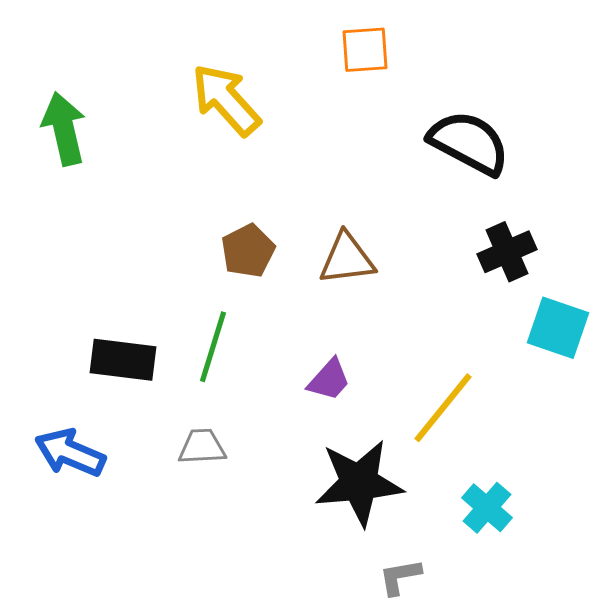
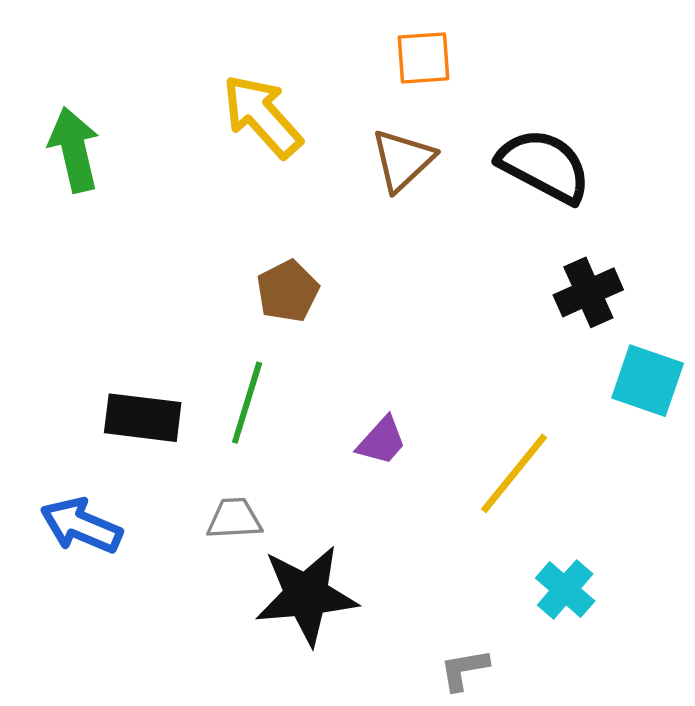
brown triangle: (347, 259) -> (403, 160), moved, turned -36
black star: (359, 483) -> (306, 595), moved

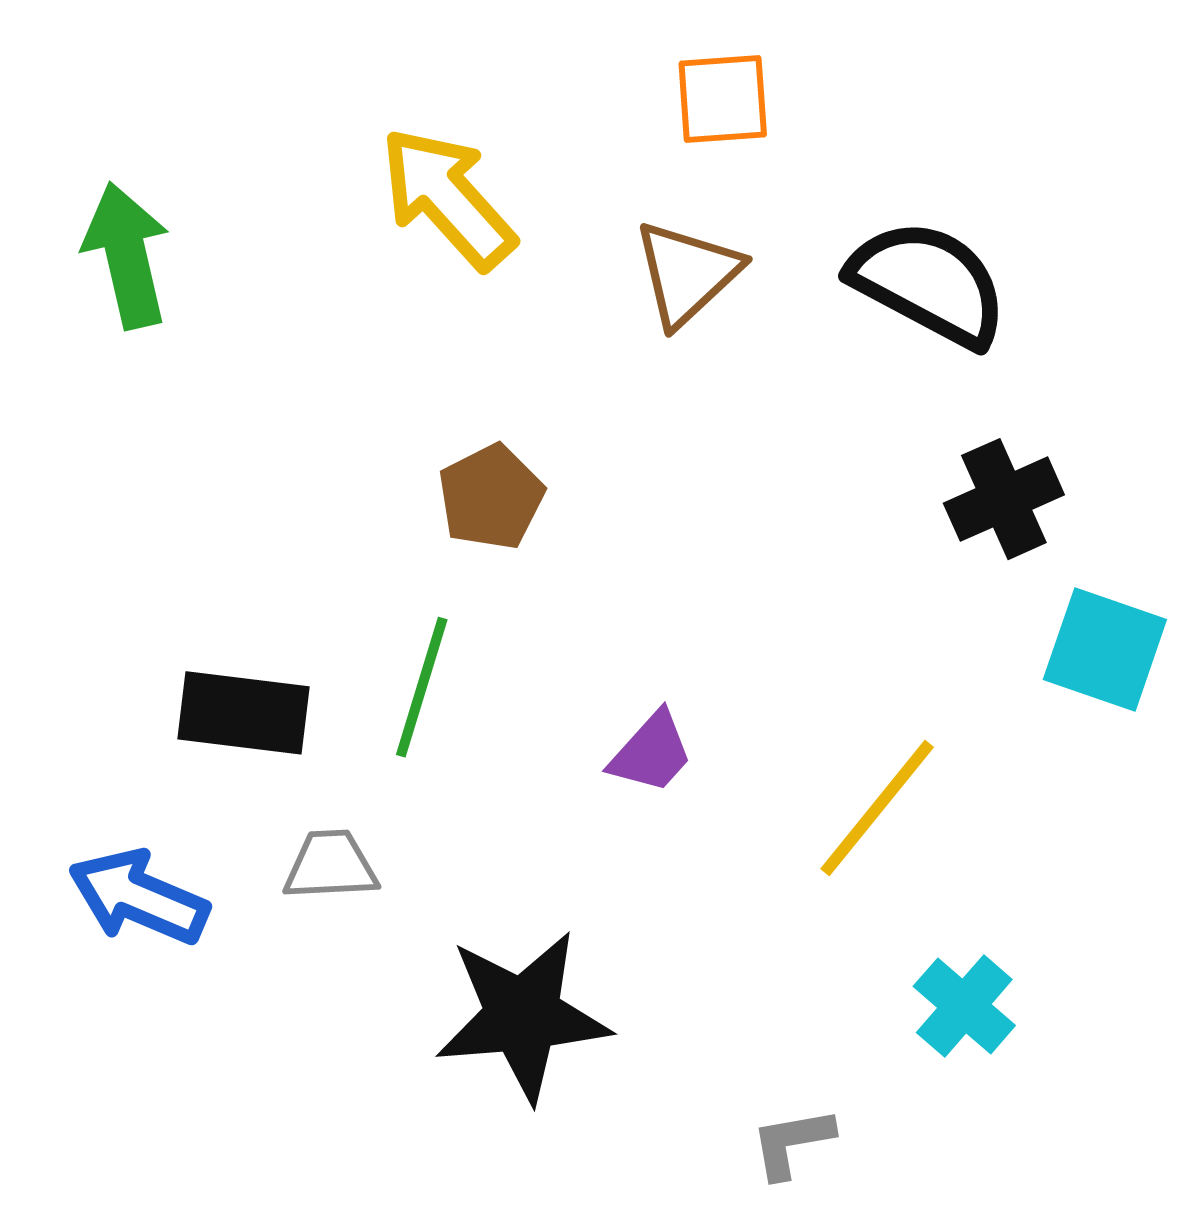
gray trapezoid: (234, 519) -> (331, 865), moved

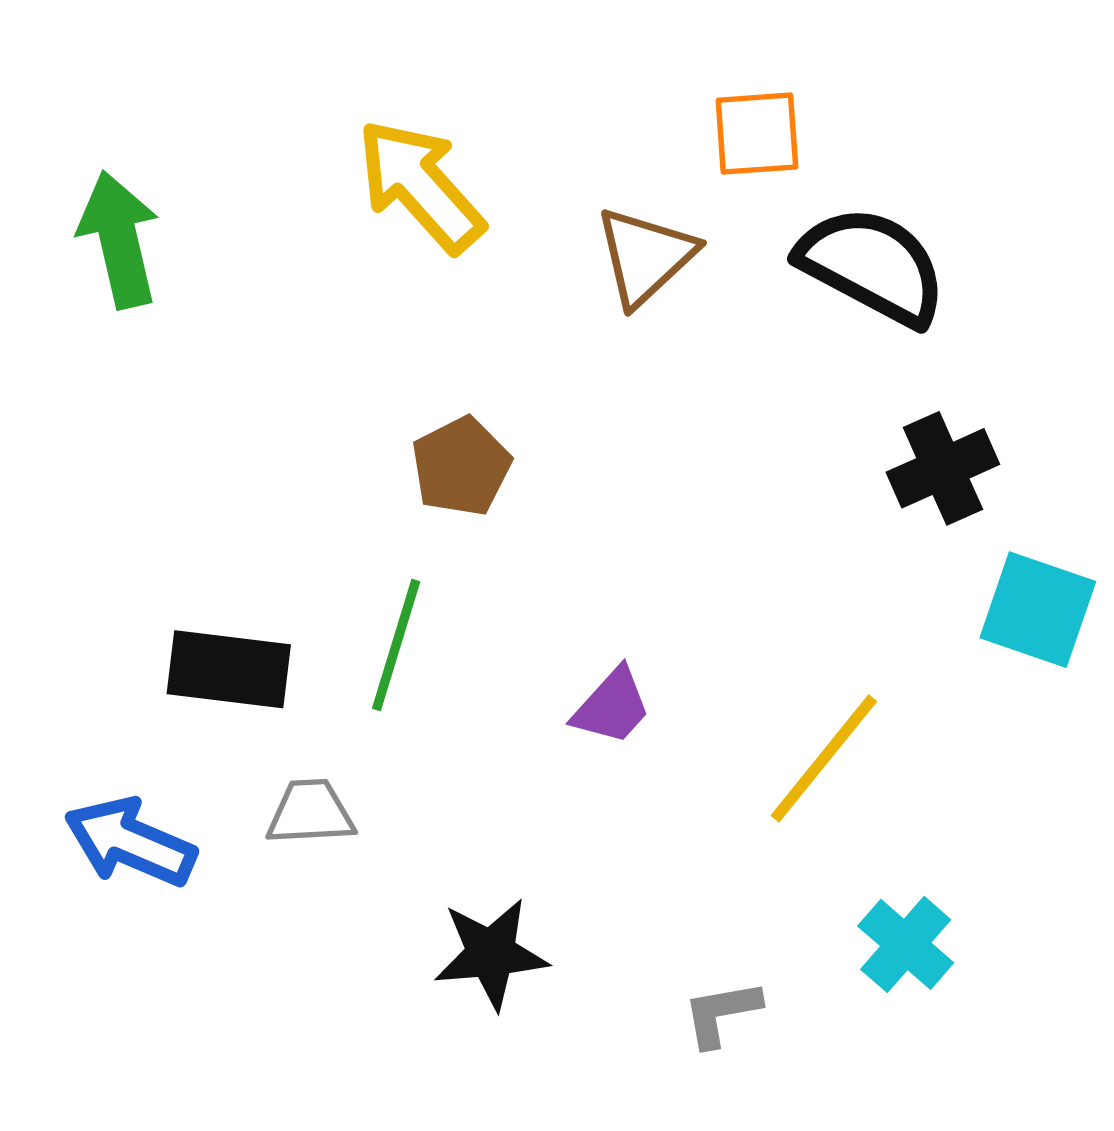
orange square: (723, 99) -> (757, 134), moved
black star: (523, 1016) -> (491, 954), size x0.7
gray L-shape: (792, 1143) -> (722, 1013), moved

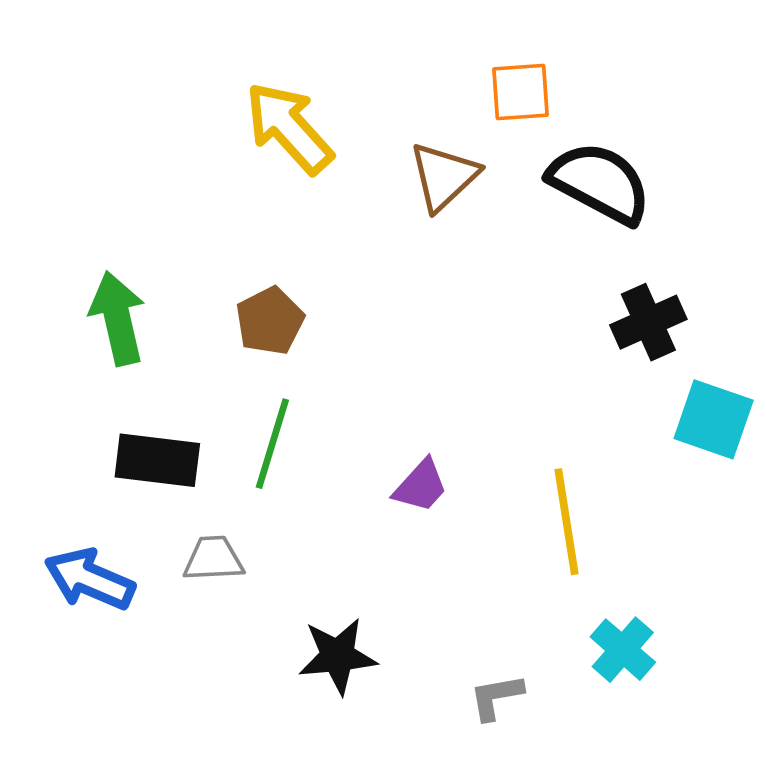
green arrow: (119, 240) -> (118, 318), moved
brown pentagon: (461, 466) -> (270, 321), moved
yellow line: (824, 758) -> (567, 522), turned -48

